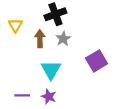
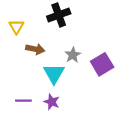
brown arrow: (40, 39) -> (35, 49), moved, turned 102
gray star: (63, 39) -> (73, 55), moved

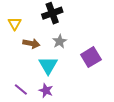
gray star: (73, 55) -> (60, 41), moved
purple line: (23, 101) -> (21, 89), turned 40

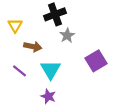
gray star: (60, 41) -> (67, 35), moved
purple line: (21, 89) -> (20, 71), moved

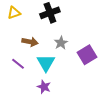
yellow triangle: (15, 25) -> (14, 13), moved, turned 40
gray star: (67, 35) -> (61, 43), moved

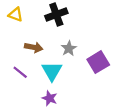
yellow triangle: (14, 13) -> (16, 15), turned 40

